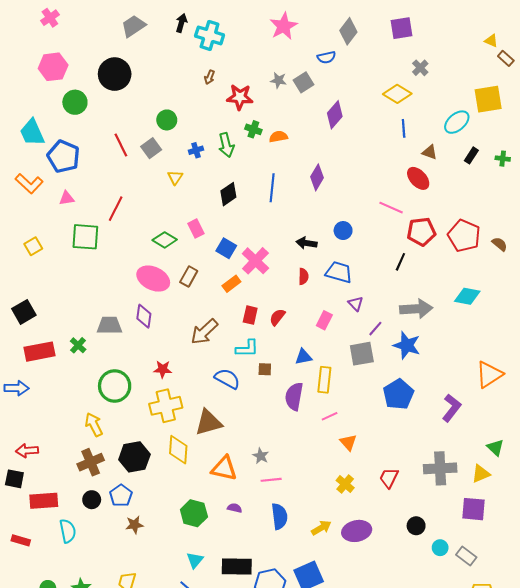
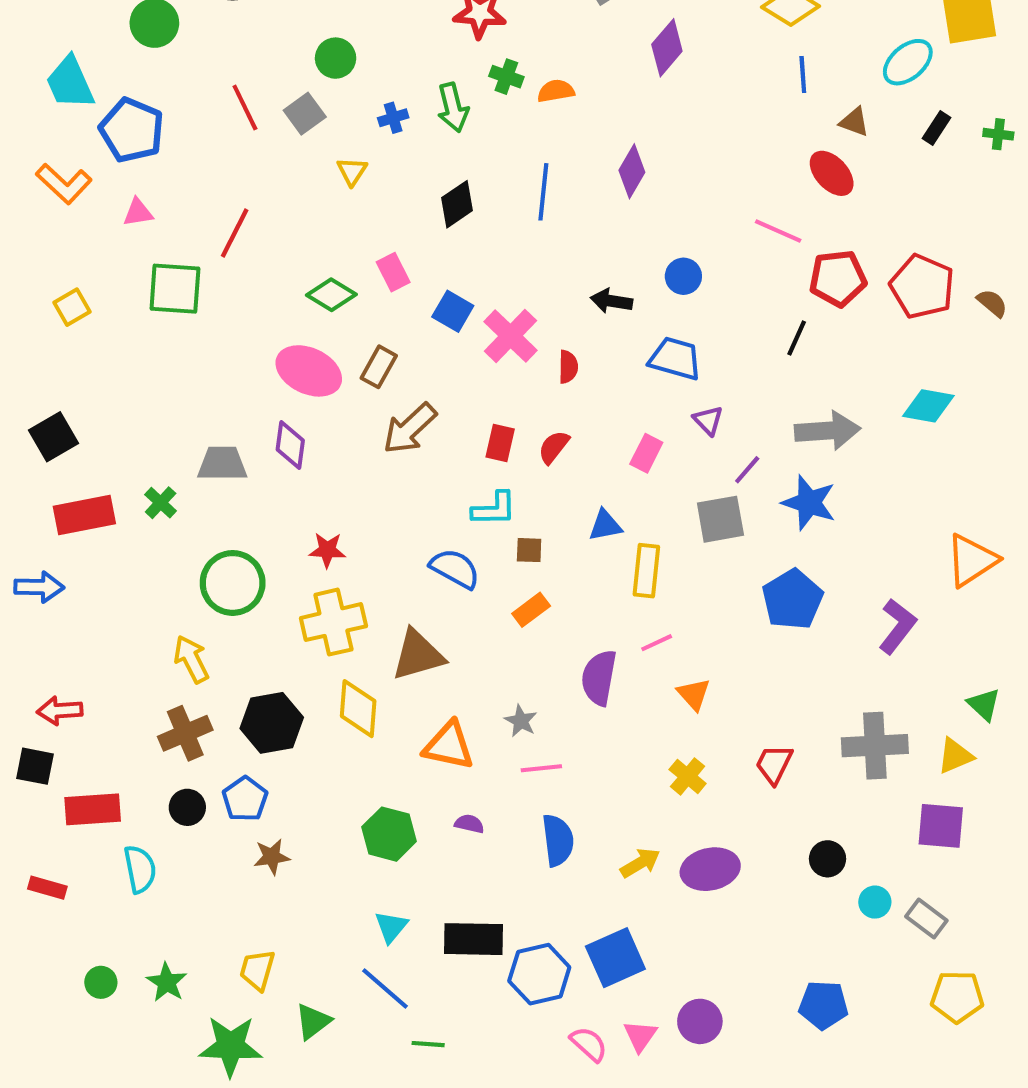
red semicircle: (303, 276) -> (568, 367), moved
orange rectangle: (231, 284) -> (531, 610), moved
brown arrow: (204, 332) -> (410, 429), moved
purple semicircle: (294, 396) -> (599, 678), moved

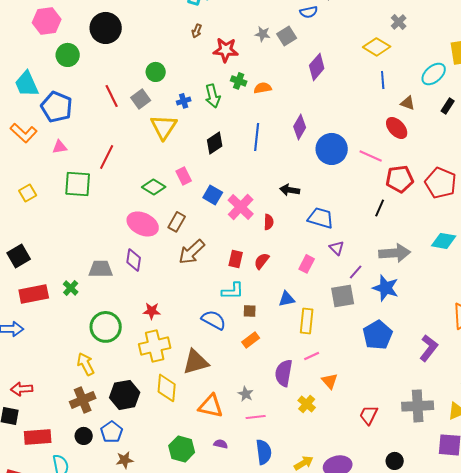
yellow triangle: (352, 171) -> (164, 127), size x1.8
blue circle: (683, 276) -> (332, 149), moved, size x1.8
yellow cross: (688, 776) -> (307, 404), moved

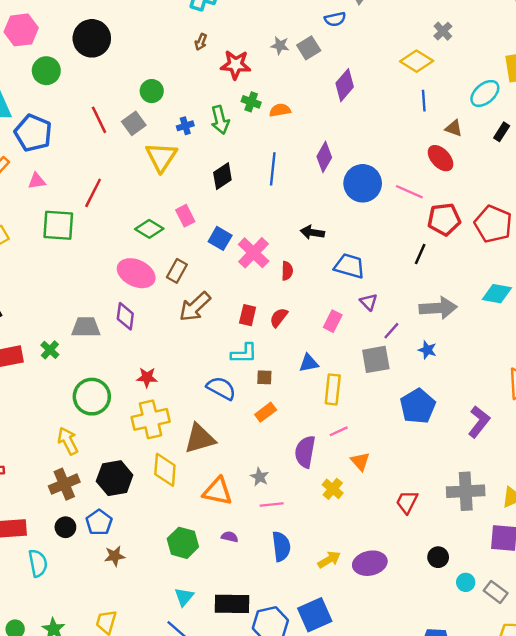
blue star: (386, 288) -> (427, 350), size x0.6

